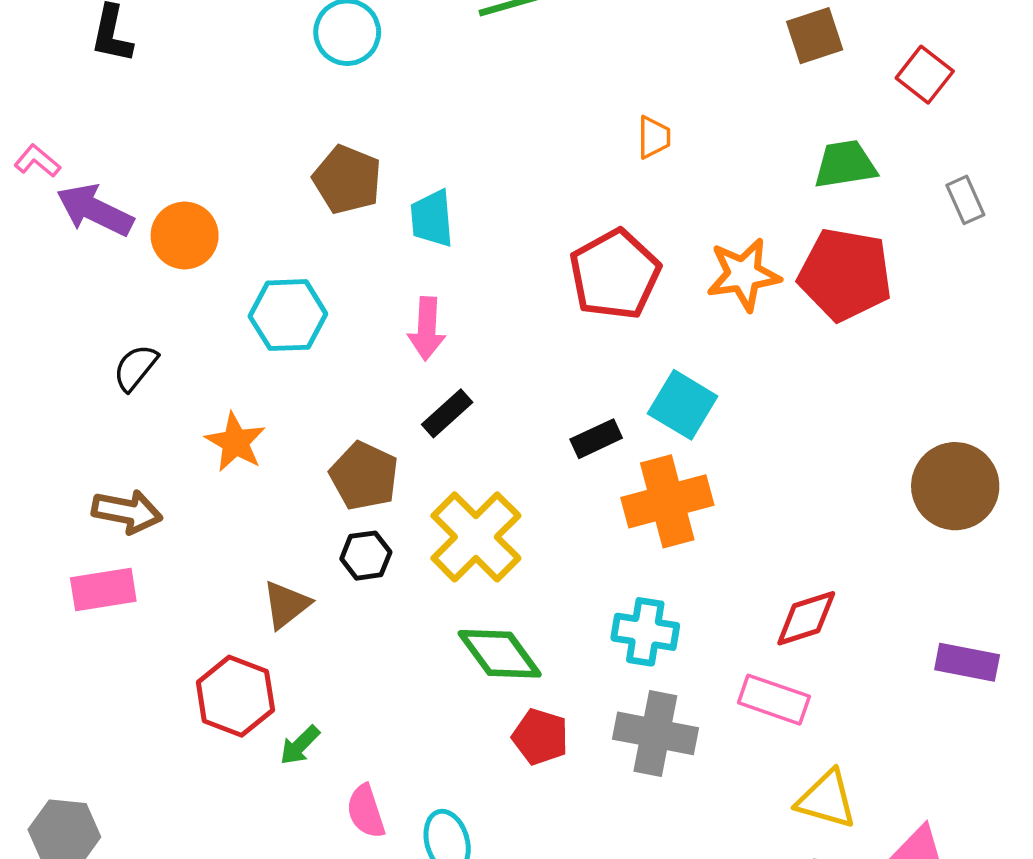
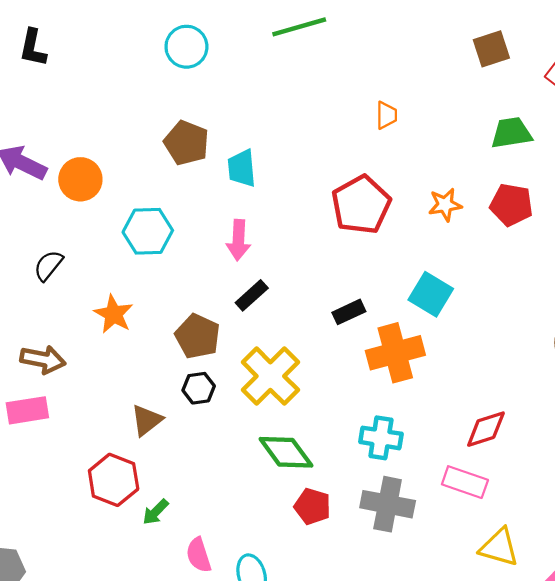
orange star: (743, 274) -> (445, 205), size x0.7
red pentagon: (845, 274) -> (511, 205), size x0.7
cyan square: (683, 405) -> (431, 294), moved

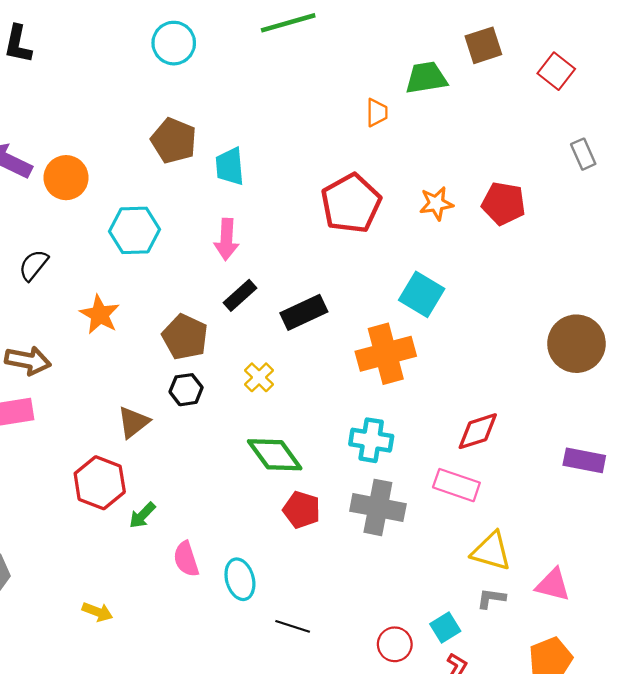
green trapezoid: (511, 133) -> (426, 78), moved
black rectangle: (349, 312) -> (304, 312), moved, size x1.4
yellow cross: (270, 376) -> (259, 377), size x0.5

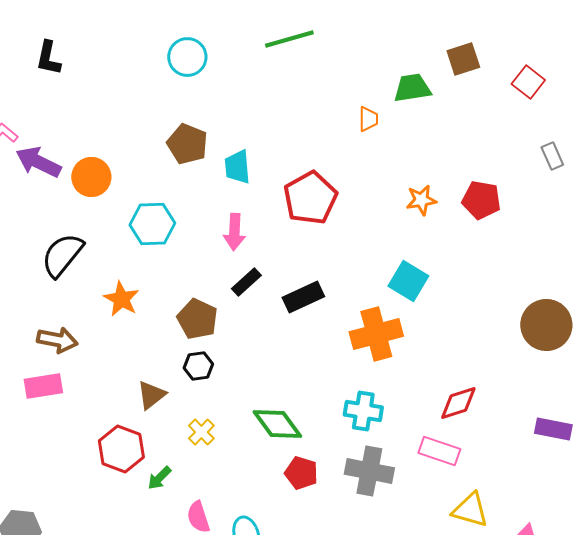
red pentagon: (351, 203) -> (310, 198), moved
black semicircle: (34, 265) -> (62, 255), size x1.6
yellow cross: (259, 377) -> (201, 432), moved

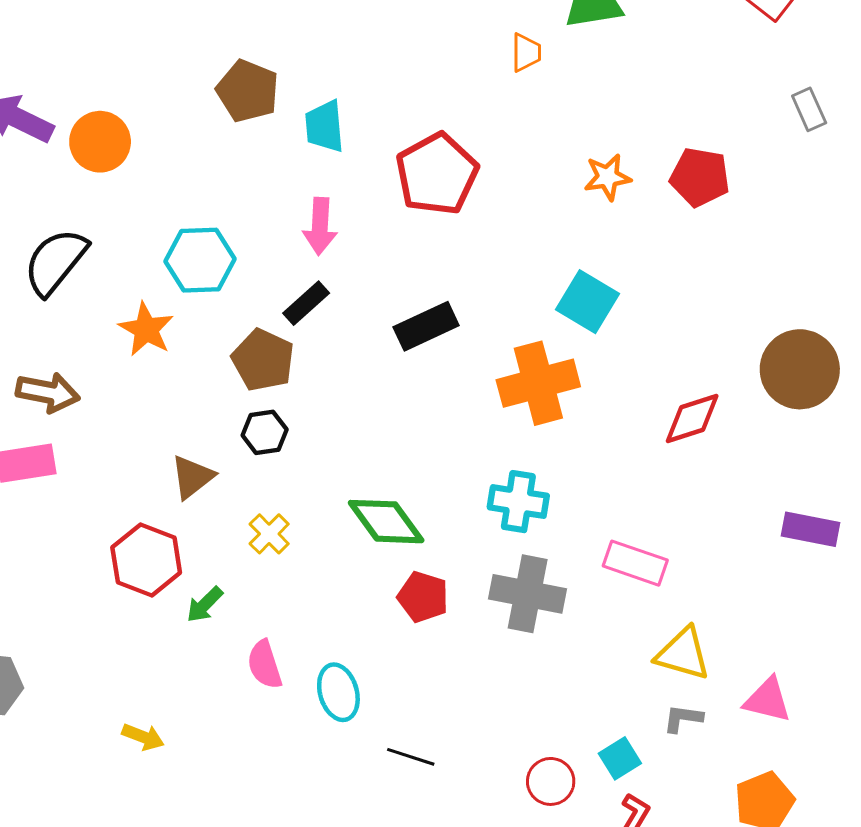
cyan hexagon: (152, 224) -> (200, 260), moved
black rectangle: (246, 282) -> (306, 303), moved
red diamond: (458, 403) -> (692, 419), moved

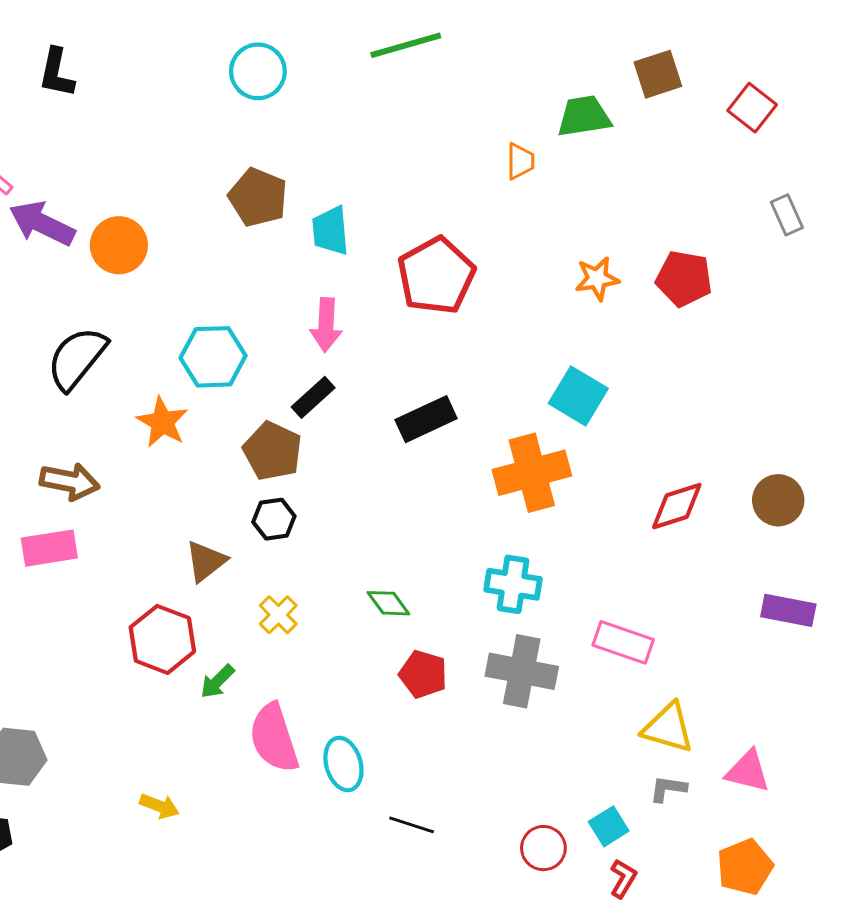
brown circle: (800, 369) -> (778, 500), moved, size x0.7
green diamond: (386, 522) -> (388, 603), size x0.6
pink semicircle: (265, 665) -> (274, 738), size x1.5

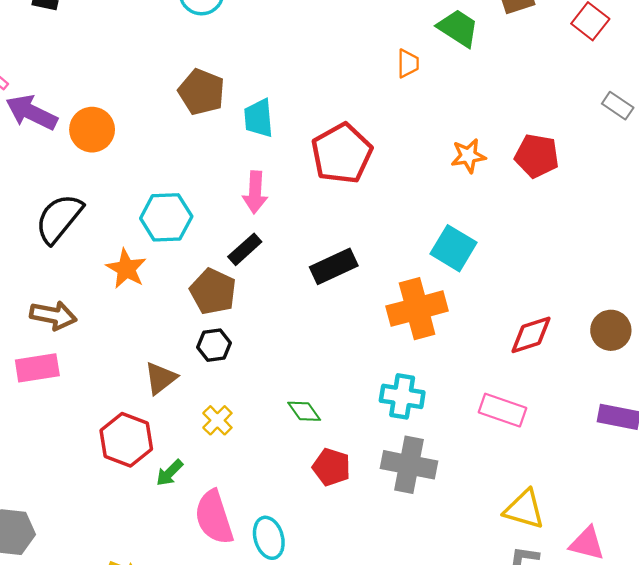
green trapezoid: (584, 116) -> (458, 28), turned 42
gray rectangle: (787, 215) -> (618, 106), turned -32
pink rectangle: (623, 642) -> (503, 410), moved

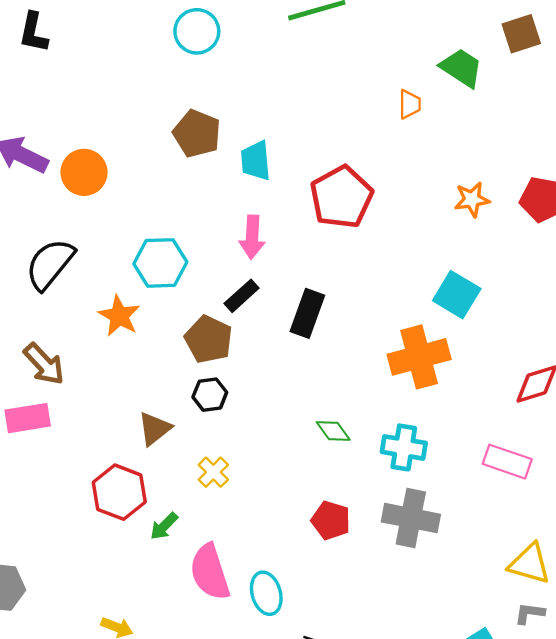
black rectangle: (334, 266) -> (307, 313), moved, turned -45
brown arrow: (53, 315) -> (44, 364), turned 36
green diamond: (304, 411) -> (333, 431), moved

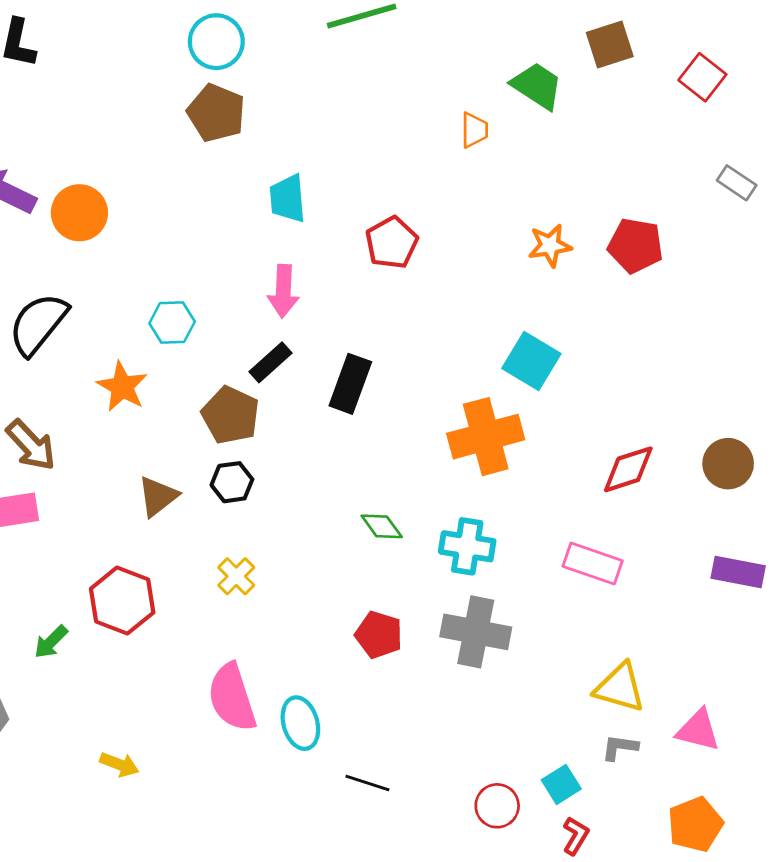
brown pentagon: (197, 134) -> (216, 113), moved
red pentagon: (341, 197) -> (392, 243), size x0.7
cyan hexagon: (160, 263) -> (172, 323), size x0.7
brown triangle: (155, 429) -> (158, 496), moved
green arrow: (164, 526) -> (51, 642), moved

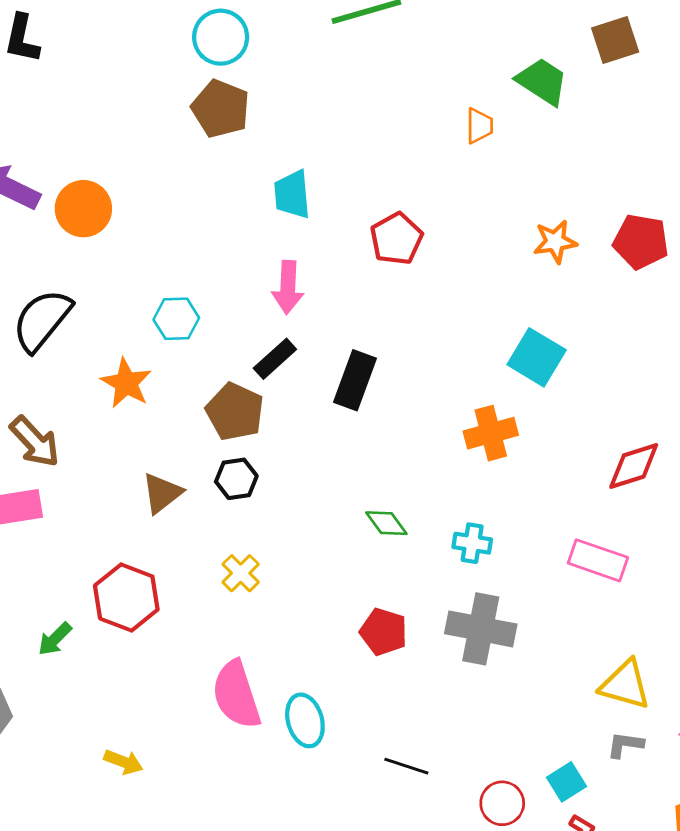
orange cross: (486, 437) -> (491, 433), size x0.7
cyan cross: (467, 546) -> (472, 543), size x0.7
black line: (367, 783) -> (406, 766), moved

